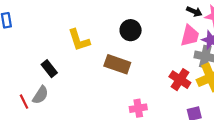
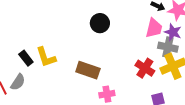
yellow L-shape: (79, 40) -> (46, 57), moved
brown rectangle: (117, 64) -> (88, 70), moved

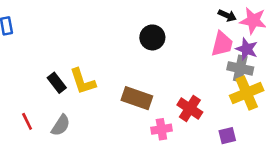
red cross: (145, 68) -> (190, 109), moved
gray semicircle: (18, 82) -> (61, 125), moved

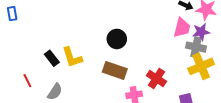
black circle: (152, 37) -> (117, 39), moved
purple star: (247, 49) -> (201, 32), turned -30
red line: (27, 121) -> (27, 81), moved

